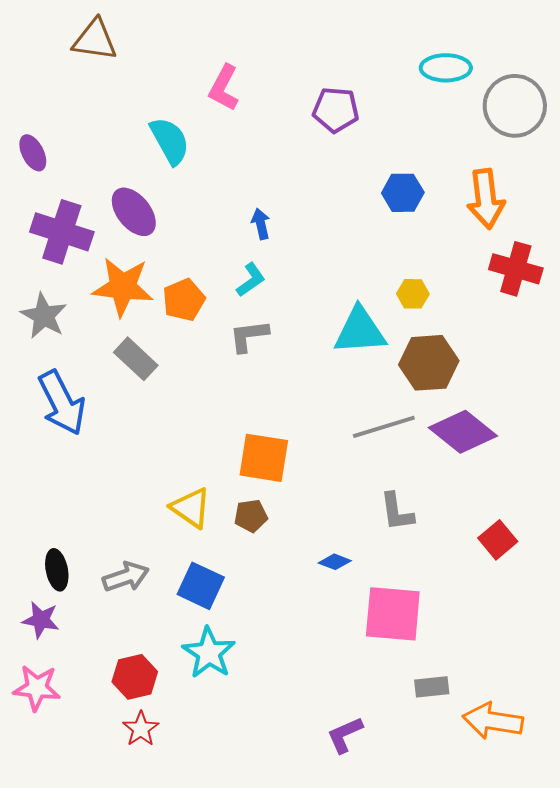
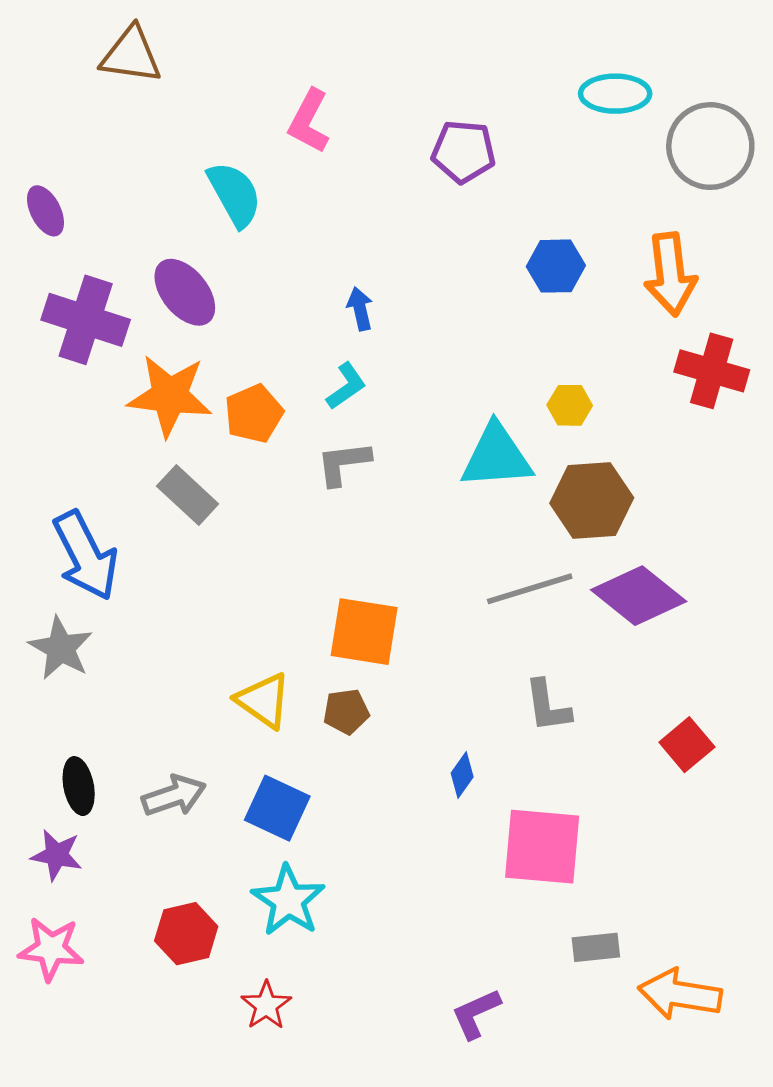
gray star: (44, 316) -> (61, 648), moved
blue diamond: (335, 562) -> (462, 775), turned -76
red star: (141, 729) -> (266, 1005), moved

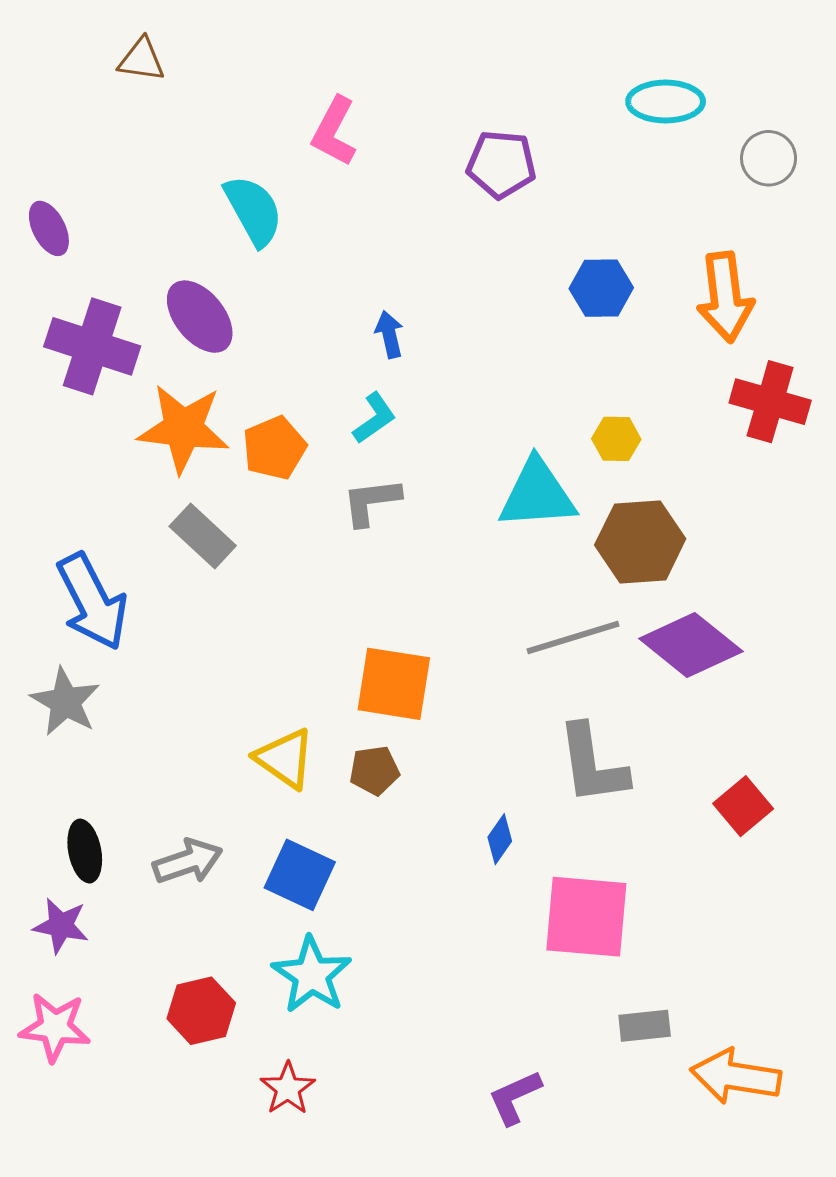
brown triangle: (131, 55) -> (141, 60), size x0.7
gray circle: (710, 146) -> (769, 158), size x0.6
gray L-shape: (548, 706) -> (592, 764), size x1.4

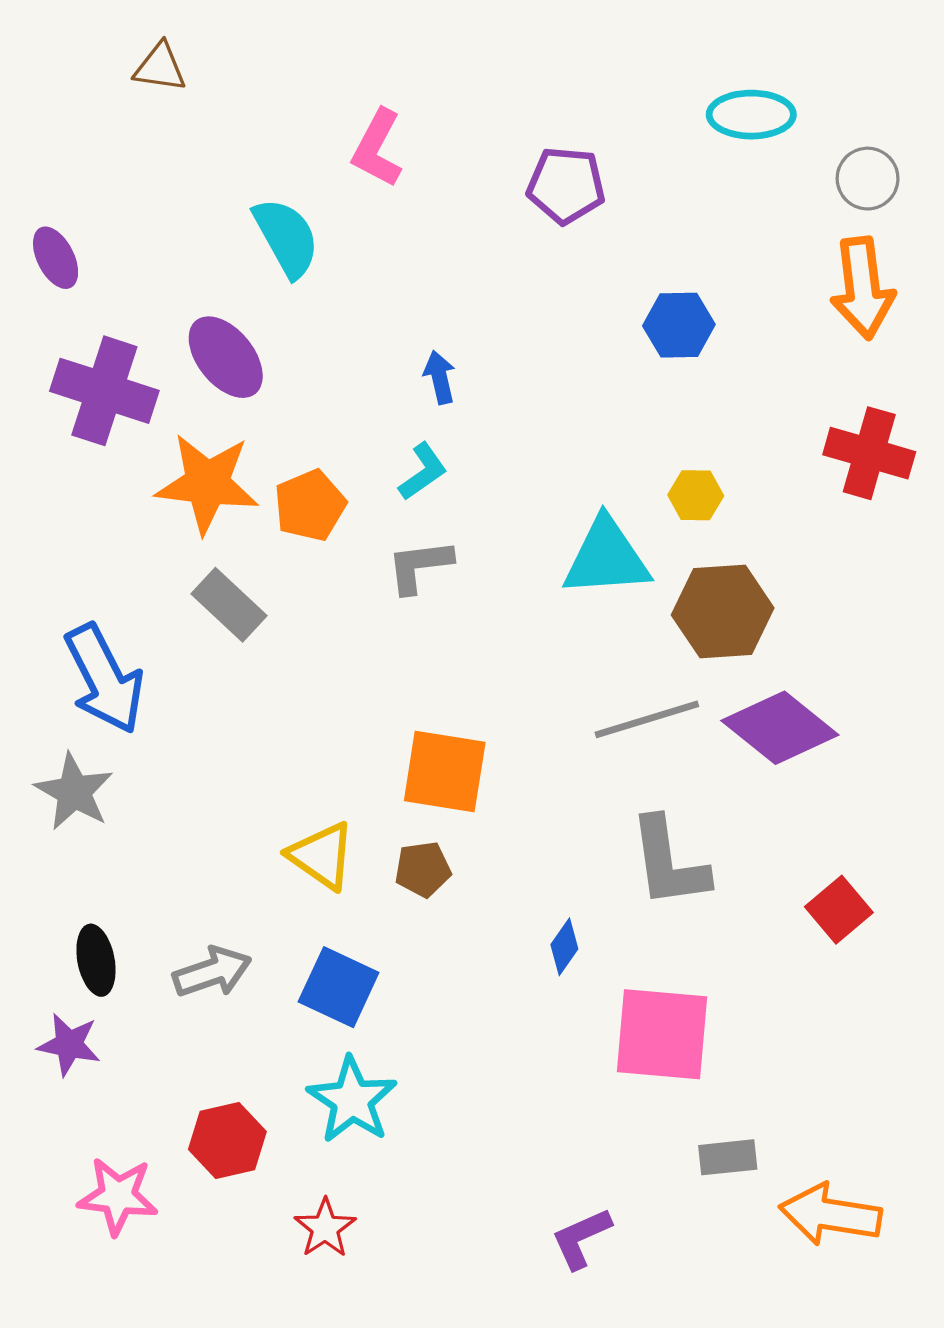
orange arrow: (725, 297) -> (862, 288), moved
pink star: (55, 1027) -> (118, 1196), moved

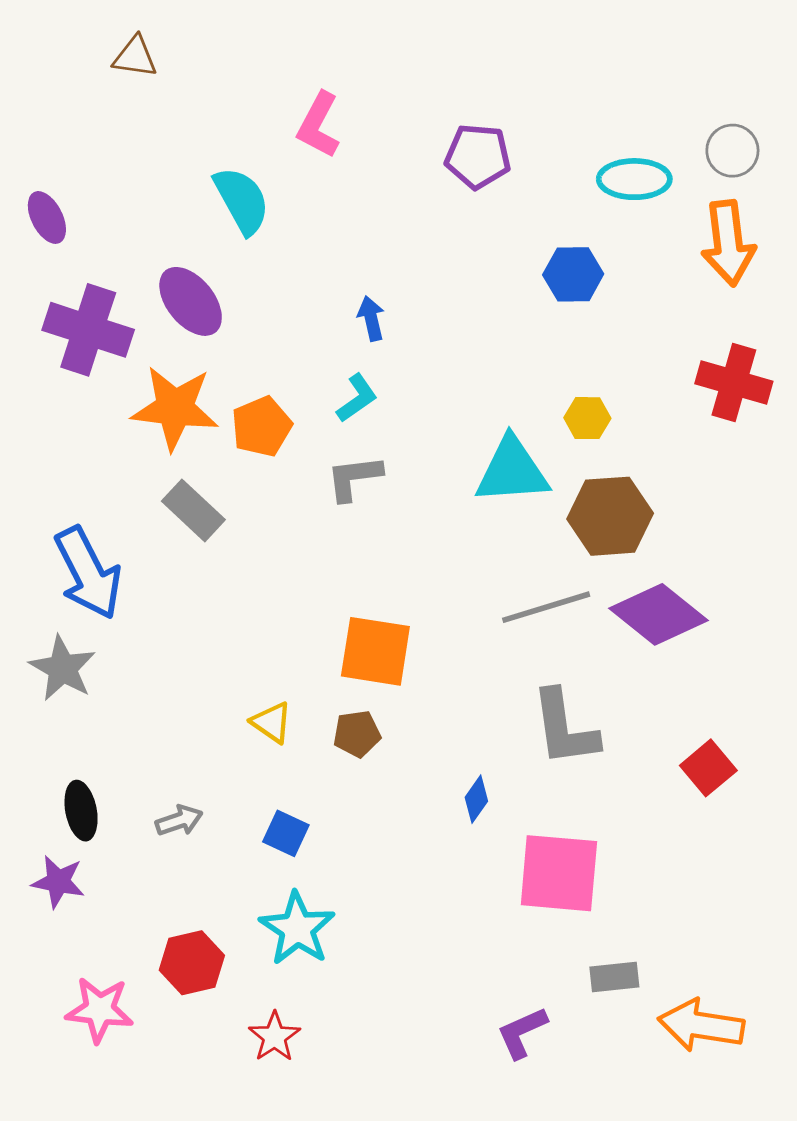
cyan ellipse: (751, 115) -> (634, 179), moved
yellow triangle: (322, 856) -> (272, 722), size x0.7
gray arrow: (212, 972) -> (179, 821), size x0.7
blue square: (339, 987) -> (286, 833), size x0.7
purple L-shape: (581, 1238) -> (522, 1032), moved

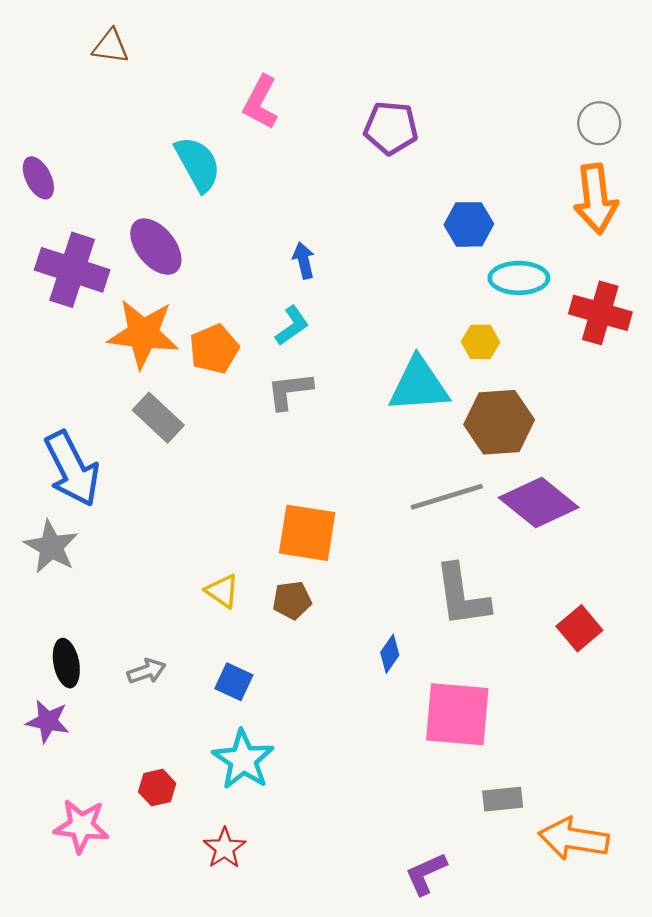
cyan ellipse: (634, 179) -> (519, 278), moved
red hexagon: (192, 963) -> (157, 788), size x0.7
purple L-shape: (522, 1032) -> (426, 874), moved

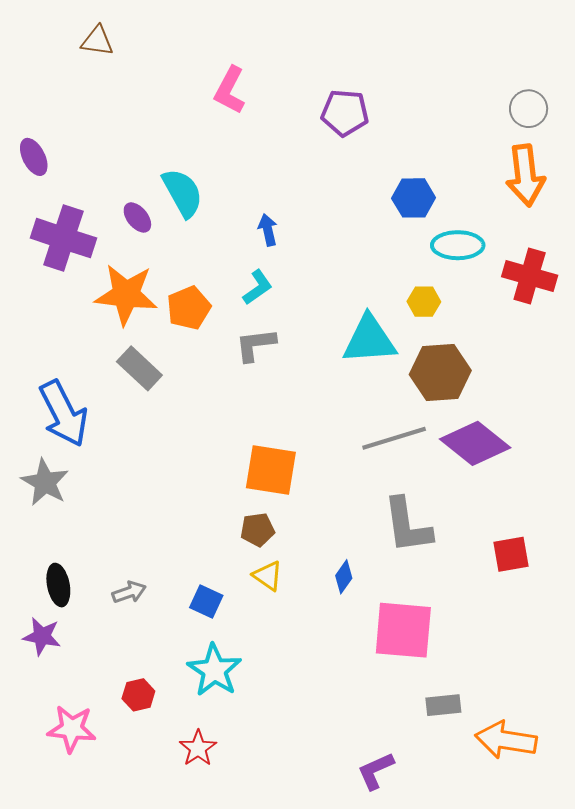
cyan semicircle: (198, 164) -> (183, 193), moved
purple ellipse: (156, 247) -> (137, 217), size x0.6
yellow triangle: (222, 591) -> (268, 576), moved
red square: (579, 628) -> (511, 554), turned 30

